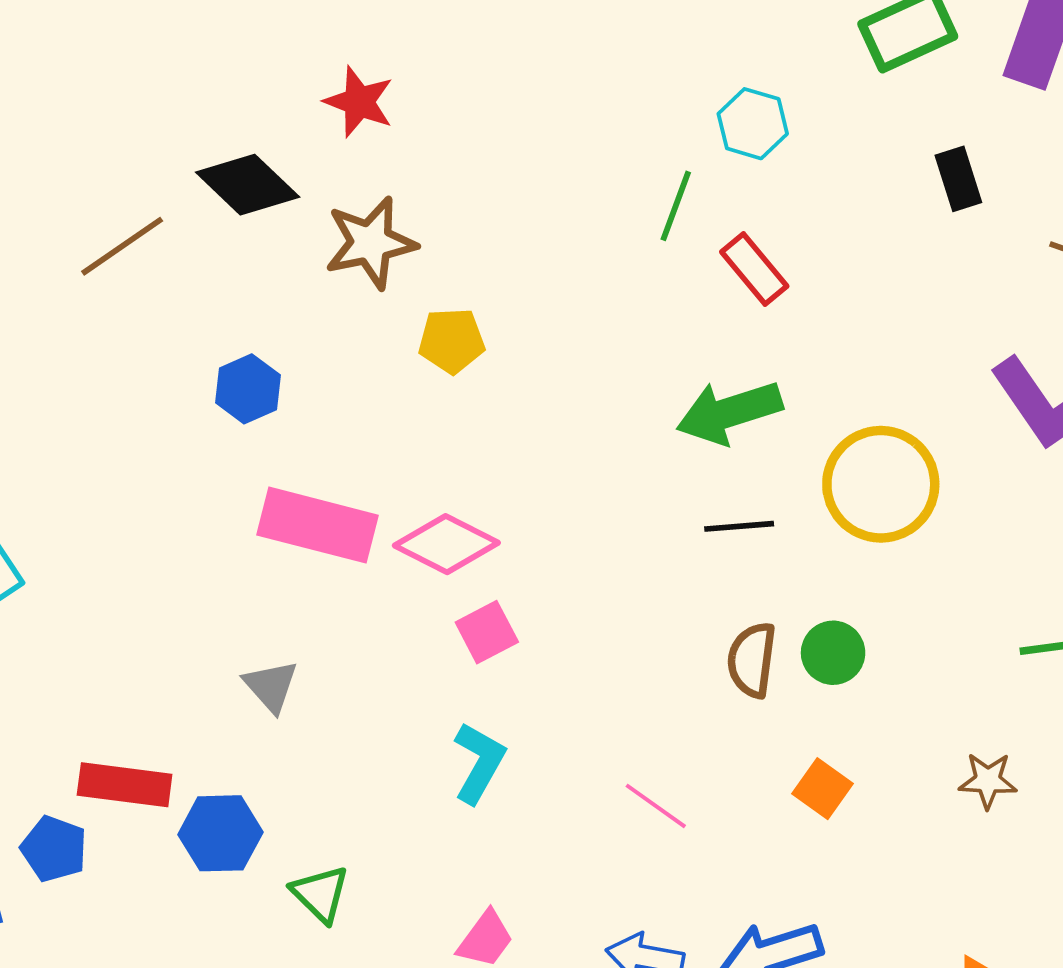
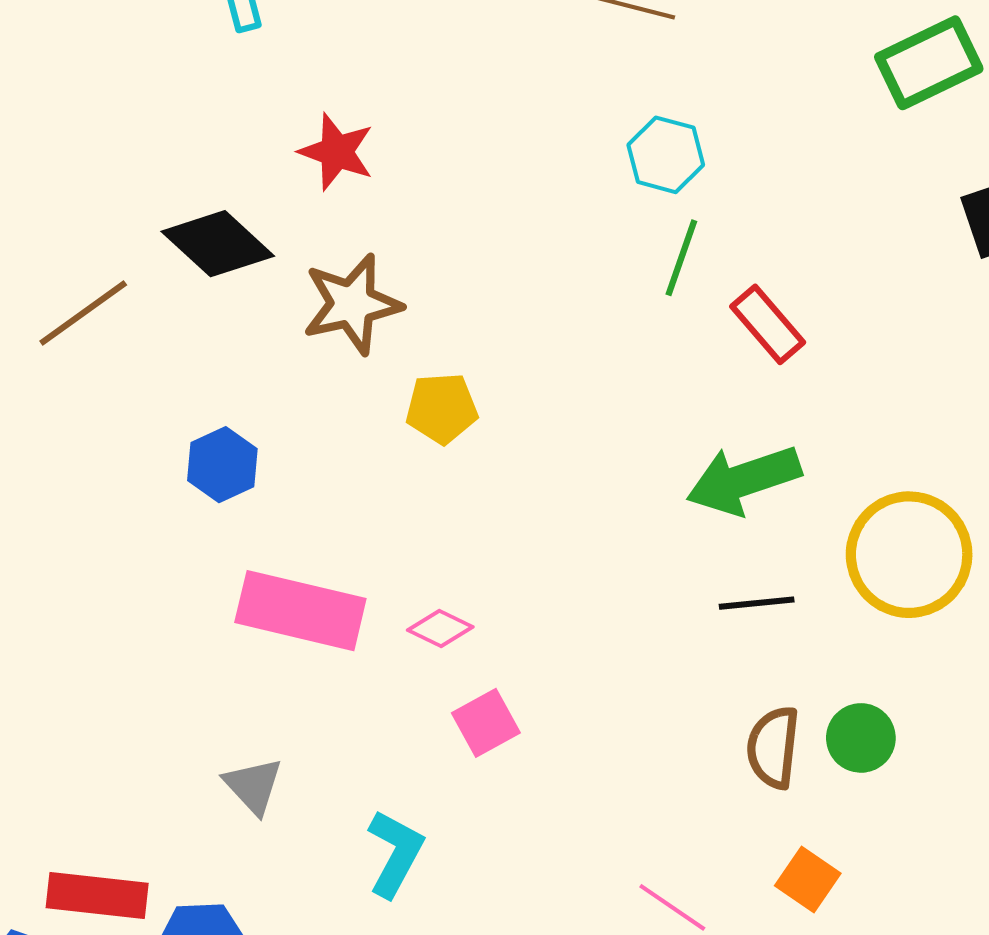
cyan hexagon: (753, 124) -> (666, 155), moved
pink diamond: (446, 544) -> (440, 628), size x0.6
cyan L-shape: (479, 763) -> (395, 853), moved
orange square: (823, 789) -> (808, 879), moved

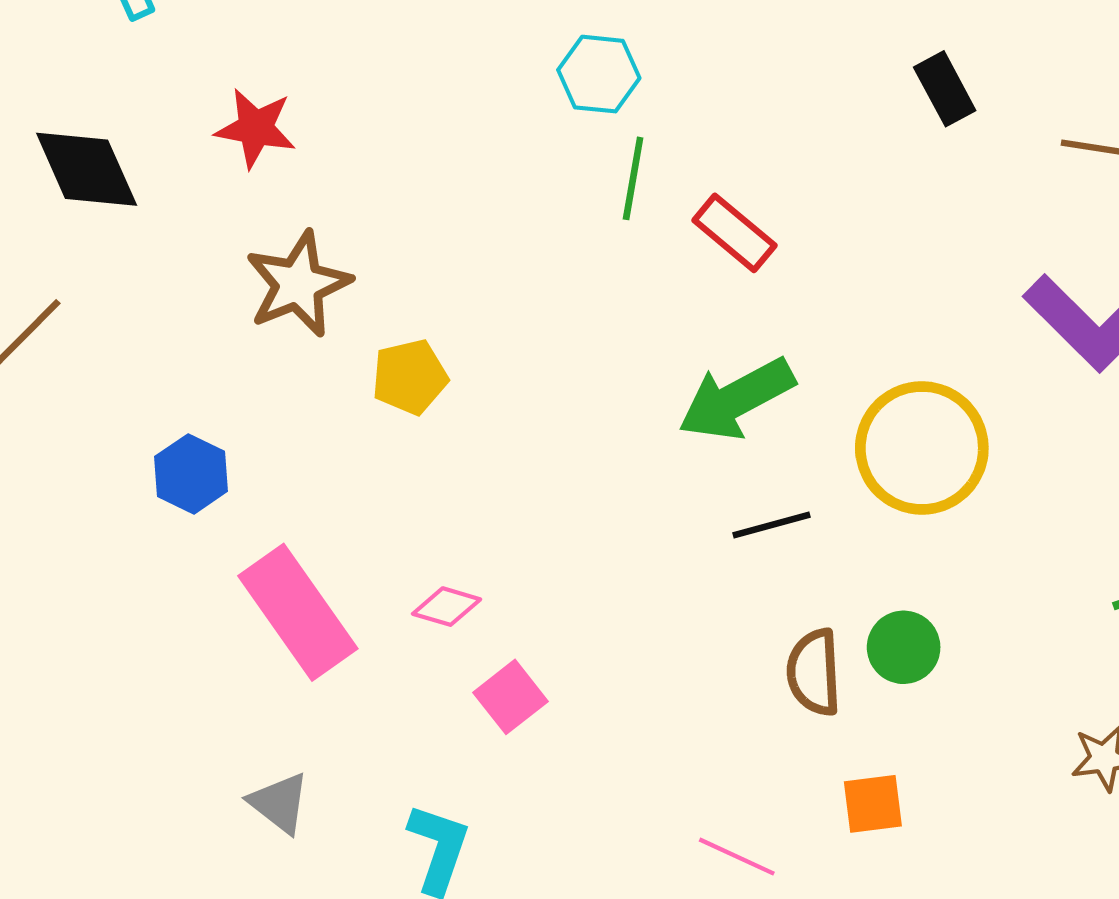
black diamond: (218, 244) -> (87, 169), moved, turned 33
pink rectangle: (300, 611) -> (298, 612), turned 51
orange square: (808, 879) -> (873, 804), turned -32

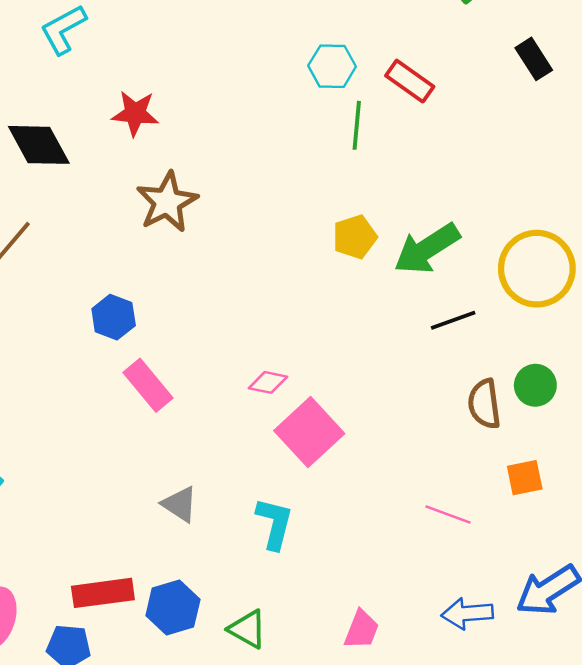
red rectangle: (734, 233) -> (410, 81), moved
yellow pentagon: (410, 377) -> (355, 237), moved
pink rectangle: (298, 612) -> (148, 385), moved, size x0.7
pink square: (510, 697) -> (309, 432), size x1.6

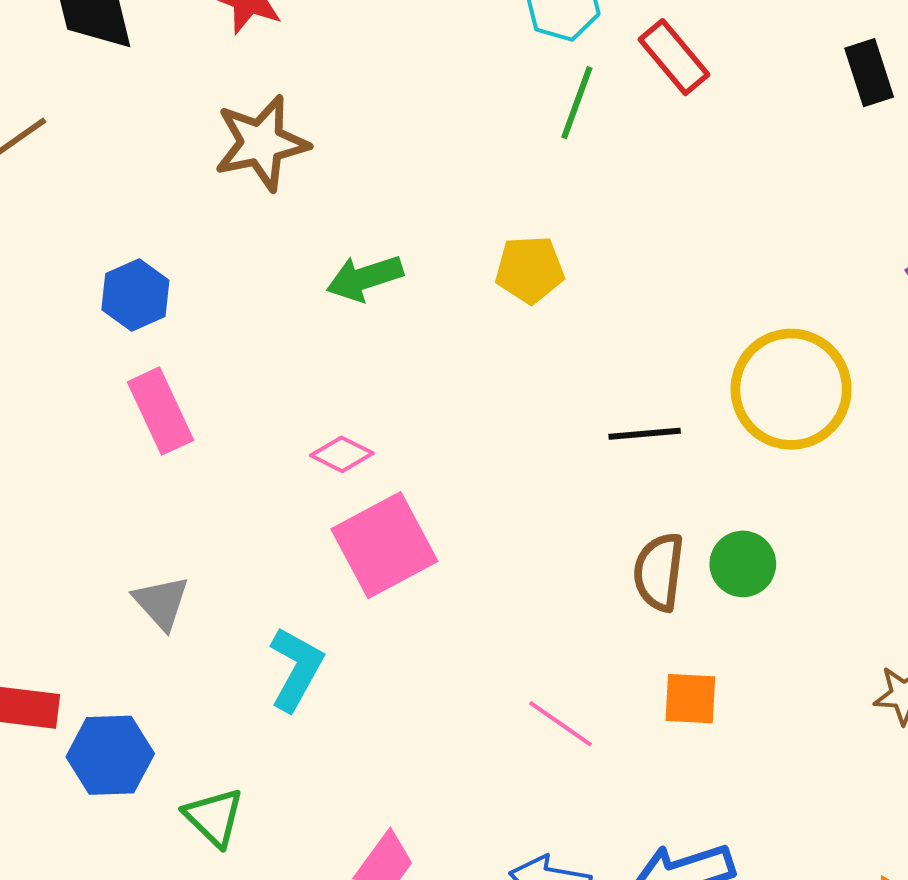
green arrow: (427, 249) -> (365, 278), moved, size x0.7

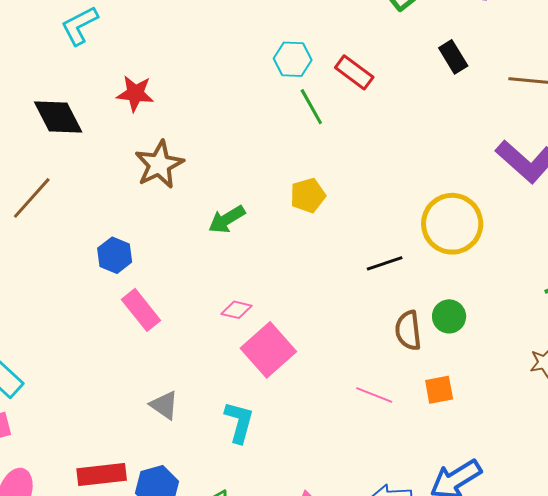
green line: (577, 103) -> (311, 107), turned -36
pink line: (561, 724) -> (374, 395), moved

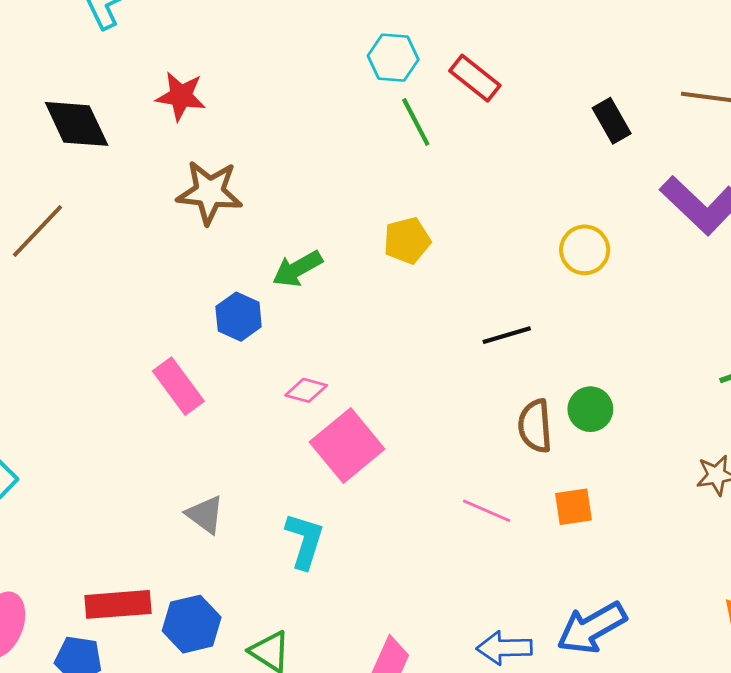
black rectangle: (453, 57) -> (612, 121), moved
brown star: (159, 165) -> (210, 192), turned 30
yellow circle: (452, 224) -> (585, 250), moved, size x0.6
blue hexagon: (115, 255) -> (239, 317), moved

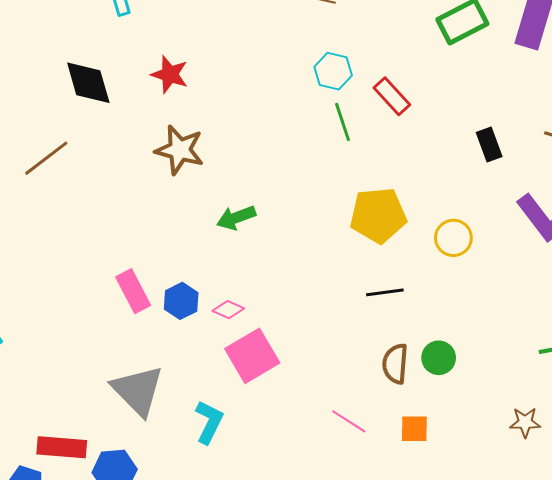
yellow pentagon: (407, 241) -> (378, 215), moved, size x1.6
blue hexagon: (239, 317) -> (181, 301), moved
gray triangle: (205, 515) -> (138, 390), size x1.8

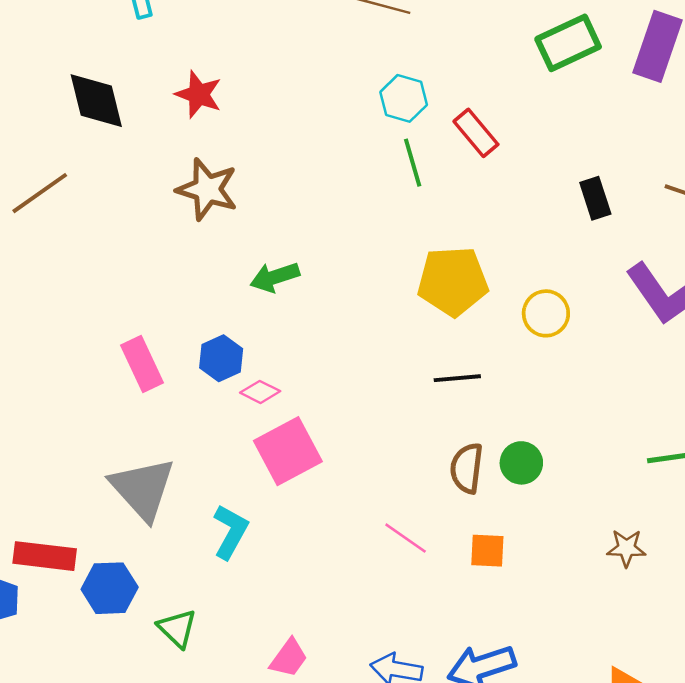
blue hexagon: (181, 301) -> (221, 358), moved

